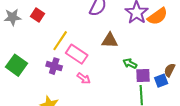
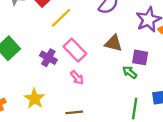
yellow line: (60, 41) -> (61, 18), moved
purple square: (143, 76) -> (140, 57), moved

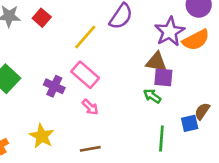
yellow line: (61, 18) -> (85, 37), moved
brown triangle: (113, 43) -> (156, 62), moved

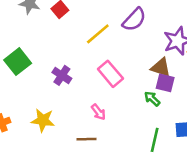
pink rectangle: (85, 75) -> (110, 74), moved
pink arrow: (90, 107) -> (98, 112), moved
yellow star: (42, 136) -> (43, 120), turned -30

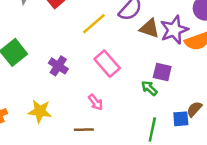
brown triangle: (161, 67) -> (149, 28), moved

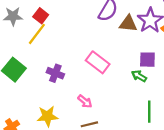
yellow line: (94, 24) -> (37, 34), moved
pink arrow: (96, 102) -> (85, 101), moved

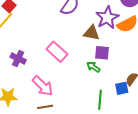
brown triangle: (128, 24) -> (92, 33), moved
pink arrow: (85, 101) -> (43, 86), size x1.6

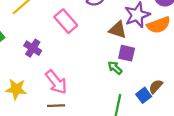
pink rectangle: (57, 52) -> (66, 21), moved
blue square: (122, 88) -> (144, 95), turned -32

